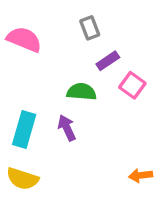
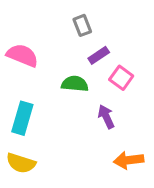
pink semicircle: (24, 39) -> (22, 55), moved
purple arrow: (67, 128) -> (106, 117), moved
orange arrow: (141, 175) -> (129, 160), size x1.4

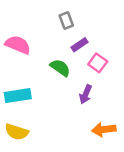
green semicircle: (75, 84) -> (60, 68), turned 30
purple arrow: (106, 117) -> (86, 94), turned -132
cyan rectangle: (22, 118) -> (18, 96), turned 65

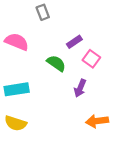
gray rectangle: (66, 21) -> (43, 12), moved

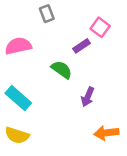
pink semicircle: (17, 42) -> (18, 46), turned -35
pink square: (91, 59) -> (100, 27), moved
cyan rectangle: (17, 89) -> (18, 98), turned 50

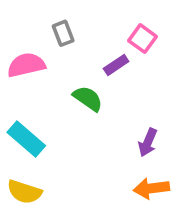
gray rectangle: (47, 14) -> (63, 33), moved
purple arrow: (88, 97) -> (148, 143), moved

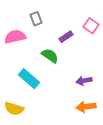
pink square: (142, 39) -> (91, 26), moved
cyan rectangle: (26, 139) -> (29, 79), moved
purple arrow: (148, 143) -> (84, 81), turned 56

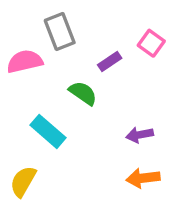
gray rectangle: (36, 19) -> (60, 32), size x1.5
yellow semicircle: (14, 109) -> (23, 181), turned 102

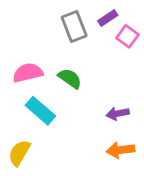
gray rectangle: (60, 32) -> (74, 26), moved
pink semicircle: (25, 61) -> (28, 73), moved
purple rectangle: (110, 61) -> (108, 18), moved

